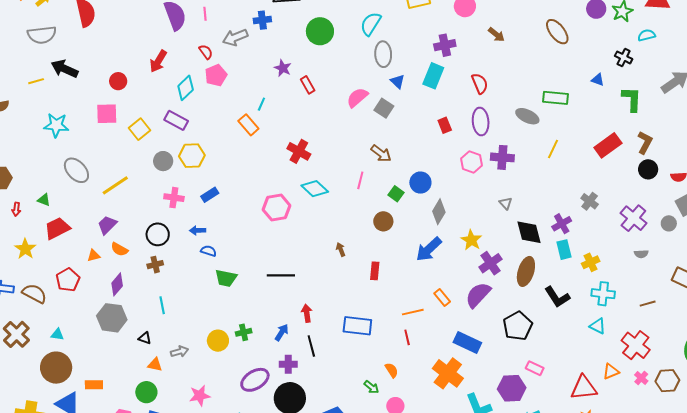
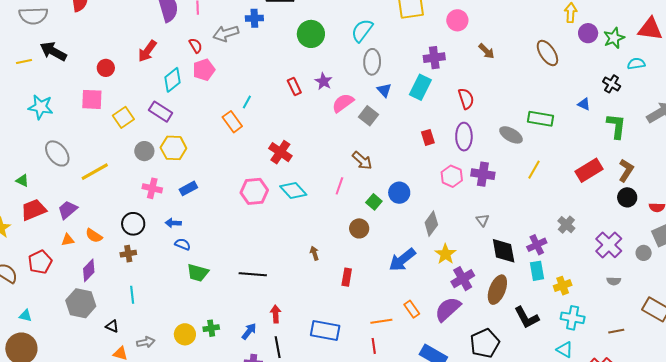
purple star: (283, 68) -> (324, 81), moved
pink hexagon: (277, 208) -> (254, 191), moved
gray diamond: (439, 212) -> (431, 224), moved
purple trapezoid: (107, 225) -> (68, 210), moved

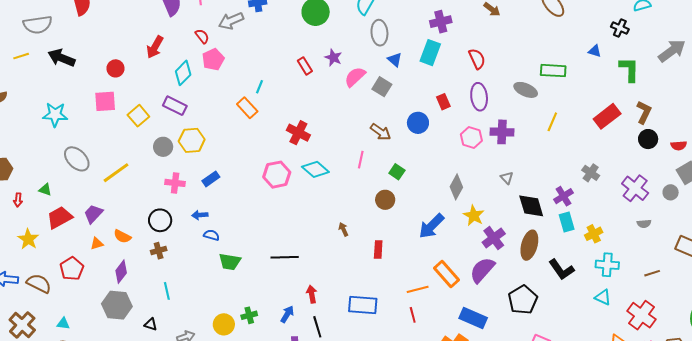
yellow line: (24, 61) -> (21, 56), moved
blue circle: (399, 193) -> (418, 123), moved
orange rectangle: (412, 309) -> (446, 274), size x1.5

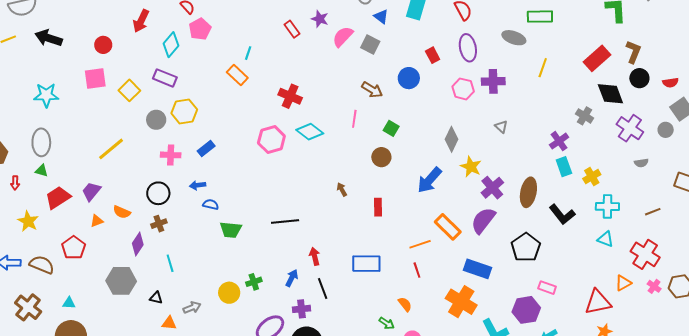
gray ellipse: (77, 159) -> (41, 142), moved, turned 48
black diamond: (531, 206) -> (610, 94), moved
purple diamond: (121, 272) -> (138, 244), moved

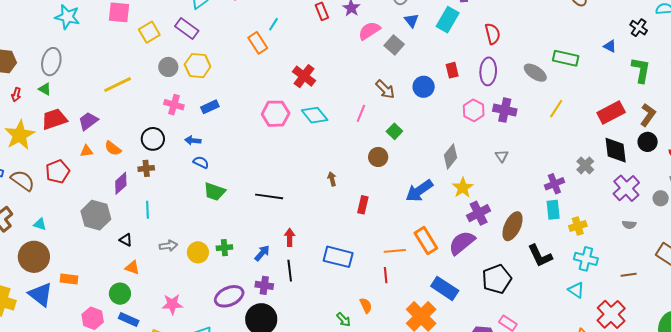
yellow star: (28, 221) -> (20, 135), size x1.4
gray arrow: (192, 307) -> (168, 246), moved

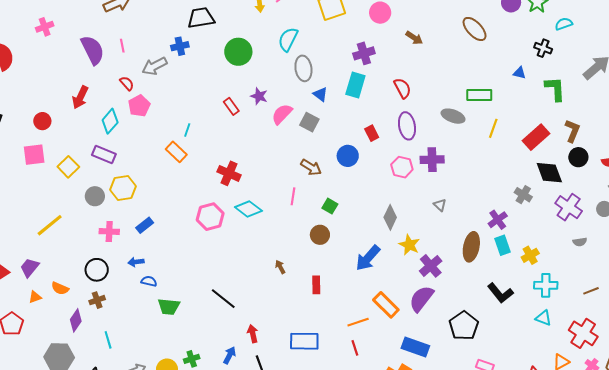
yellow line: (556, 109) -> (493, 128), moved
black line: (269, 196) -> (223, 299), turned 44
brown ellipse: (513, 226) -> (471, 247), moved

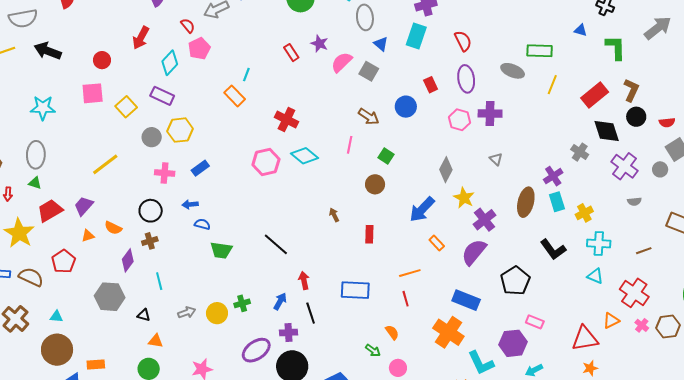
orange rectangle: (386, 305) -> (437, 243), moved, size x0.6

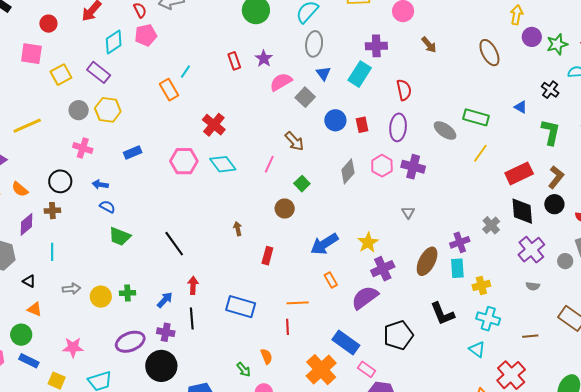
blue circle: (406, 107) -> (335, 120), moved
blue rectangle: (200, 168) -> (133, 152), moved
gray diamond: (446, 170) -> (348, 171), moved
pink rectangle: (535, 322) -> (367, 369), moved

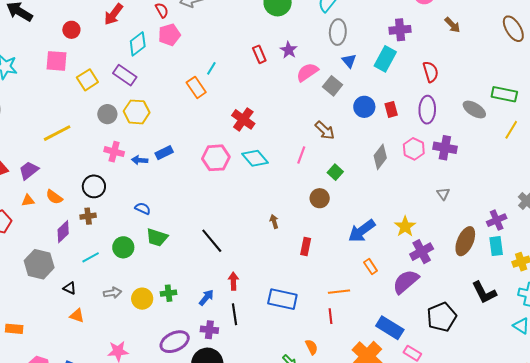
blue arrow: (100, 185) -> (140, 160), moved
cyan line: (52, 252) -> (91, 257), turned 66
green circle: (21, 335) -> (123, 247), moved

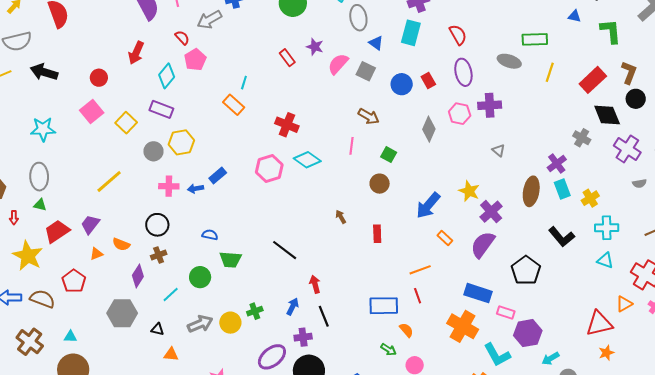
pink square: (57, 61) -> (92, 111), turned -30
gray arrow: (112, 293) -> (200, 324), size x1.4
blue rectangle: (282, 299) -> (384, 306), moved

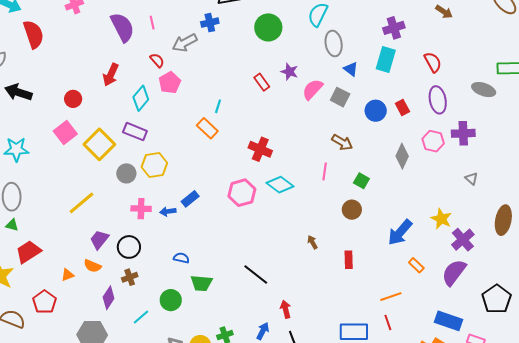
yellow square: (126, 123) -> (99, 144), size x1.4
purple trapezoid: (90, 224) -> (99, 240), moved

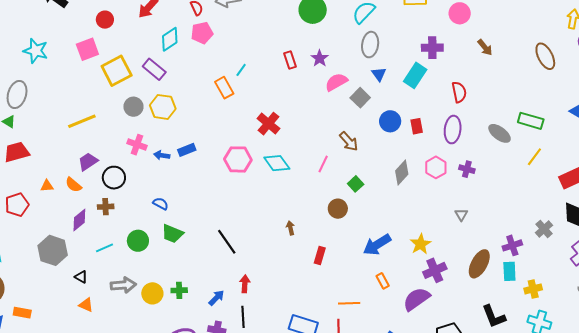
purple cross: (463, 133) -> (467, 169), size x0.7

